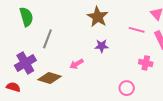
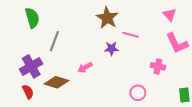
pink line: (137, 30) -> (130, 35), moved
red semicircle: (13, 87) -> (28, 92), moved, turned 48

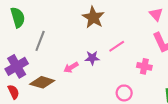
pink line: (130, 35) -> (117, 46), moved, turned -49
purple star: (111, 48) -> (92, 58), moved

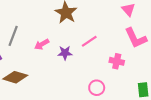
pink arrow: (71, 67) -> (42, 44), moved

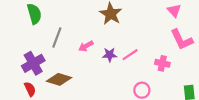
pink line: (89, 41) -> (130, 55), moved

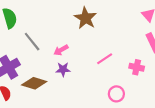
gray line: (57, 37) -> (32, 42), turned -60
purple star: (110, 55) -> (63, 69), moved

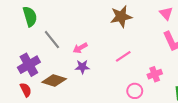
brown star: (85, 18) -> (121, 16), moved, turned 30
pink cross: (137, 67) -> (155, 74), moved, turned -32

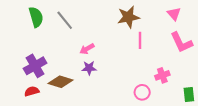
gray line: (52, 40) -> (65, 20), moved
pink line: (123, 56) -> (140, 40), moved, turned -56
red semicircle: (26, 90) -> (32, 91), turned -80

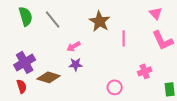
brown star: (128, 17) -> (100, 21), moved, turned -30
red semicircle: (32, 91) -> (22, 86), turned 88
pink circle: (142, 92) -> (115, 87), moved

